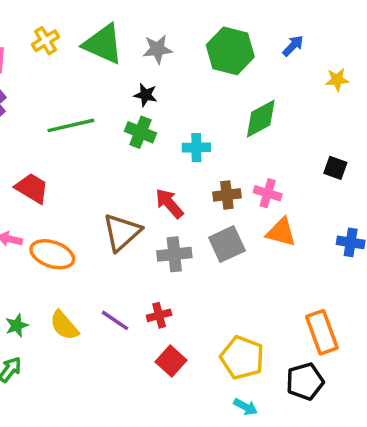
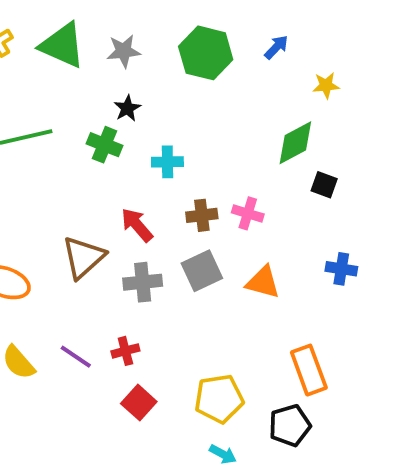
black star: (146, 95) -> (127, 108), moved, turned 30
green diamond: (261, 119) -> (295, 143), moved
orange triangle: (281, 232) -> (263, 282), moved
yellow pentagon: (242, 358) -> (219, 399), turned -30

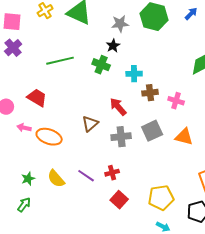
gray star: (124, 51) -> (120, 24), moved
brown cross: (202, 215) -> (150, 93), moved
brown triangle: (83, 257) -> (90, 124), size x0.7

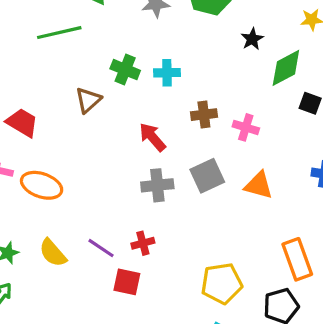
black star: (113, 46) -> (252, 39), moved
green line: (60, 61) -> (59, 33), moved
cyan cross: (134, 74) -> (167, 73), moved
brown triangle: (90, 124) -> (88, 100), moved
red square: (119, 200) -> (127, 282), moved, turned -30

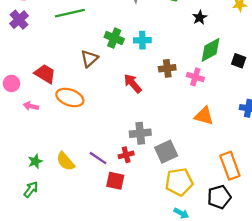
green diamond: (286, 68) -> (210, 50), moved
gray square: (207, 176) -> (166, 152), moved
orange ellipse: (42, 185) -> (70, 98), moved
gray cross: (157, 185) -> (140, 133), moved

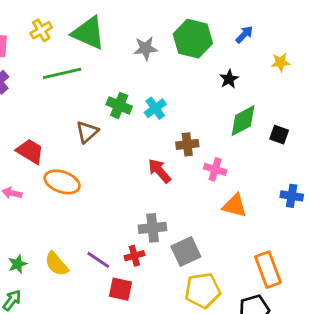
cyan cross: (142, 40) -> (155, 108), turned -35
pink cross: (195, 77) -> (215, 169), moved
red arrow: (133, 83) -> (159, 171), moved

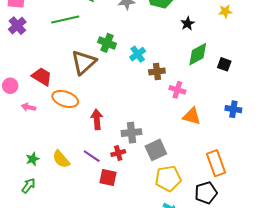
cyan cross: (155, 108) -> (138, 54), moved
brown triangle: (87, 132) -> (84, 62), size x1.5
red arrow: (159, 171) -> (97, 119), moved, turned 36

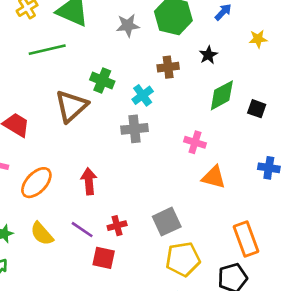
brown cross: (157, 71) -> (168, 67), moved
orange ellipse: (65, 99) -> (36, 183), moved, turned -65
gray cross: (131, 133) -> (134, 129), moved

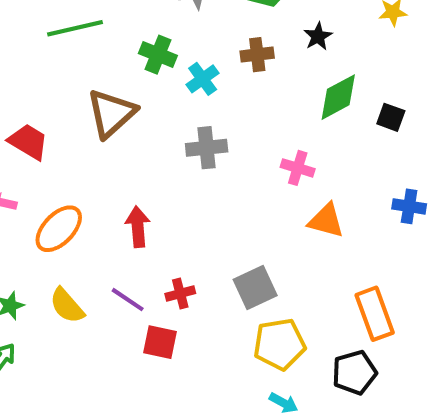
green cross: (102, 81) -> (158, 55), moved
cyan cross: (143, 95) -> (203, 79), moved

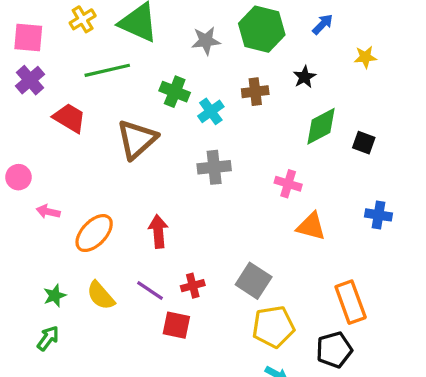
red trapezoid: (28, 142) -> (69, 118), moved
gray square: (255, 287) -> (254, 281), turned -32

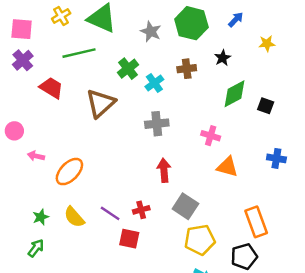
gray star: (206, 41) -> (151, 32), turned 30
green cross: (175, 92) -> (128, 69), turned 30
red arrow: (158, 231) -> (164, 170), moved

